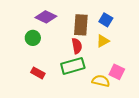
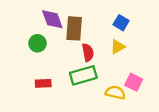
purple diamond: (46, 17) -> (52, 19), turned 45
brown rectangle: (81, 25) -> (74, 28), moved
red rectangle: (38, 73) -> (43, 83), turned -32

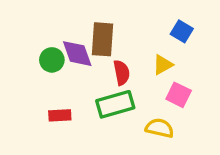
purple diamond: (52, 19) -> (77, 54), moved
blue square: (121, 23) -> (182, 31), moved
pink square: (134, 82) -> (179, 95), moved

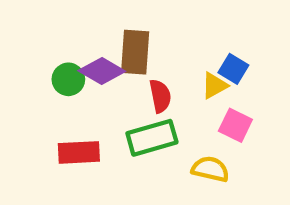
blue square: (182, 31) -> (233, 69), moved
purple diamond: (77, 54) -> (102, 71), turned -40
red rectangle: (60, 115) -> (79, 152), size x1.4

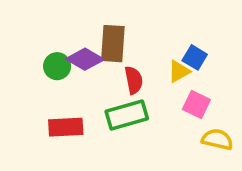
yellow semicircle: (210, 169) -> (217, 139), moved

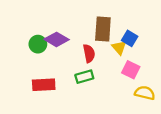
brown rectangle: (113, 44) -> (103, 29), moved
yellow triangle: (179, 71) -> (119, 48), turned -42
green rectangle: (127, 115) -> (84, 77), size x0.7

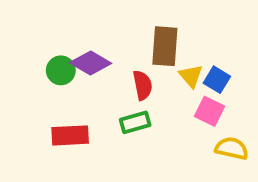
blue square: (130, 38) -> (217, 80), moved

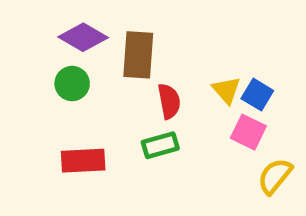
brown rectangle: (165, 46) -> (138, 55), moved
purple diamond: (91, 63) -> (83, 37), moved
yellow semicircle: (232, 148) -> (275, 176), turned -64

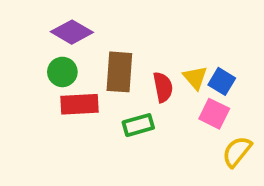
brown rectangle: (138, 55) -> (119, 72), moved
red semicircle: (169, 101) -> (163, 87), moved
red rectangle: (83, 161) -> (79, 104), moved

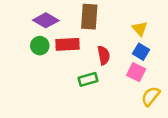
brown rectangle: (119, 72) -> (89, 17), moved
yellow triangle: (195, 78) -> (140, 29), moved
red rectangle: (79, 104) -> (67, 44), moved

